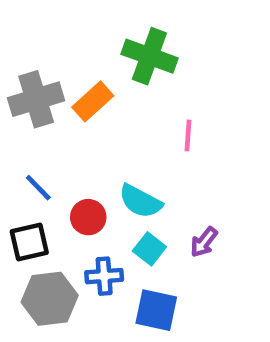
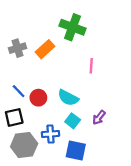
gray cross: (36, 99) -> (17, 48), size x0.7
red circle: (88, 217) -> (38, 98), moved

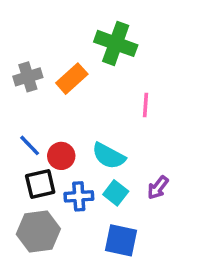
black square: (14, 117) -> (40, 184), moved
blue cross: (51, 134) -> (79, 196), moved

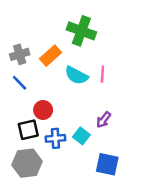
blue line: (30, 145) -> (20, 83), moved
cyan semicircle: (109, 156) -> (76, 75), moved
purple arrow: (158, 188) -> (104, 120), moved
blue square: (121, 240) -> (107, 164), moved

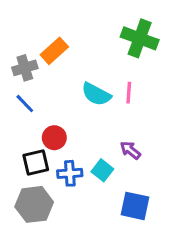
green cross: (81, 31) -> (140, 38), moved
orange rectangle: (50, 56) -> (54, 51), moved
purple arrow: (104, 120) -> (130, 150), turned 91

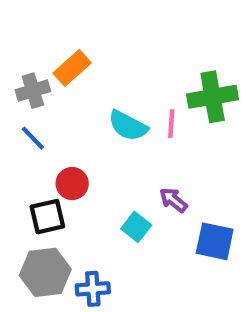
green cross: (140, 38) -> (213, 97), moved, turned -30
blue cross: (70, 173) -> (93, 289), moved
blue square: (135, 206) -> (215, 241), moved

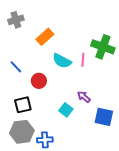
orange rectangle: (72, 68) -> (45, 37), moved
gray cross: (33, 91) -> (16, 20), moved
green cross: (213, 97) -> (103, 47), turned 30
red circle: (72, 184) -> (39, 81), moved

